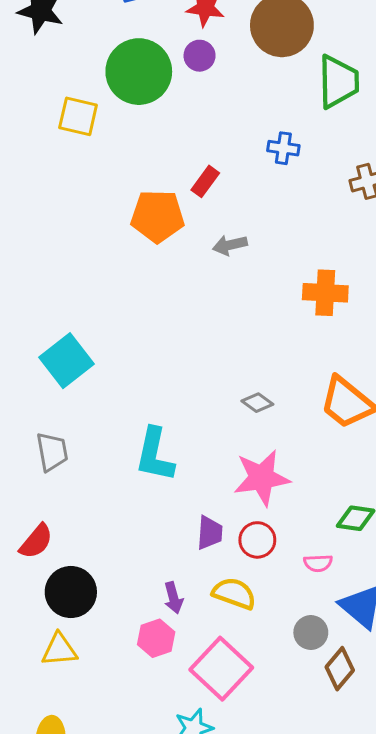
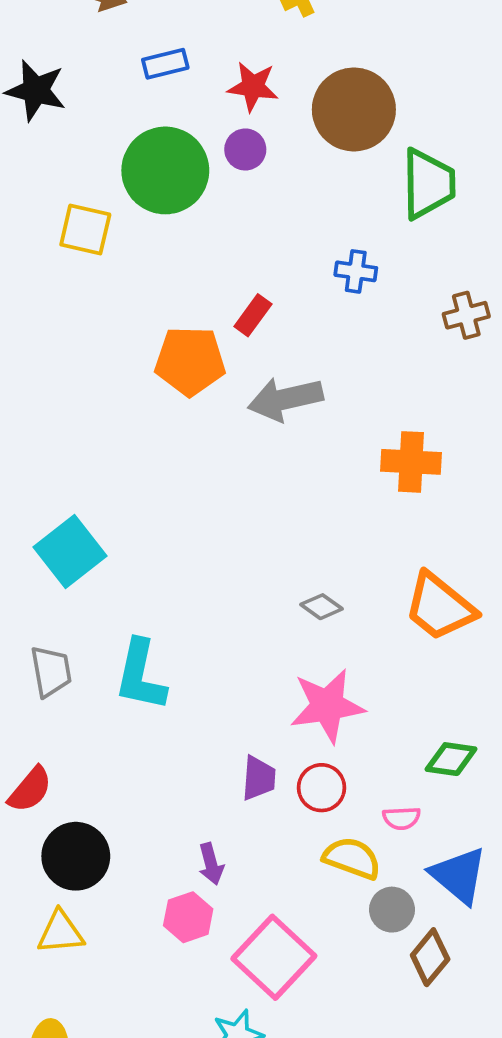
gray arrow: (230, 245) -> (285, 399), size x1.6
cyan L-shape: (155, 455) -> (141, 675), moved
yellow semicircle: (234, 593) -> (352, 858), moved

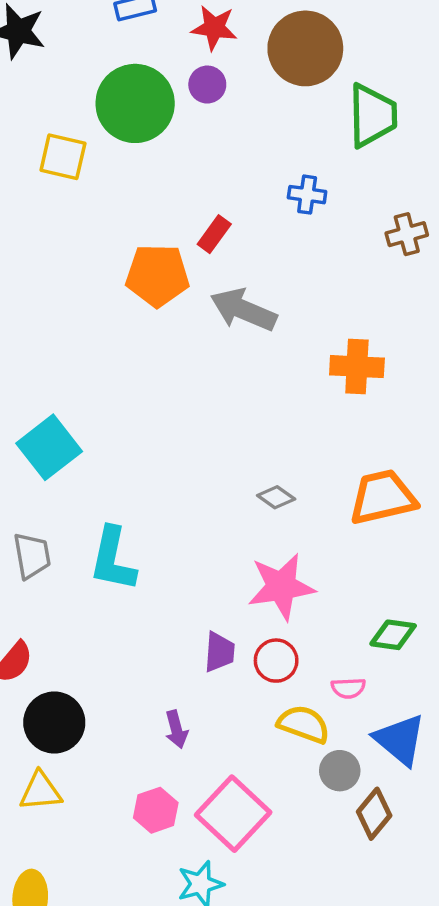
gray arrow: (285, 399) -> (243, 310), turned 36
orange trapezoid: (440, 607) -> (383, 497), turned 128
pink hexagon: (188, 917) -> (156, 810), moved

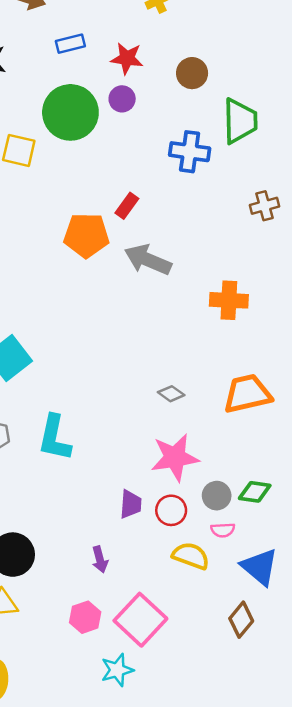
brown circle: (305, 48) -> (192, 73), size x0.6
blue cross: (307, 195) -> (190, 152), moved, size x1.5
gray circle: (340, 771) -> (217, 496), moved

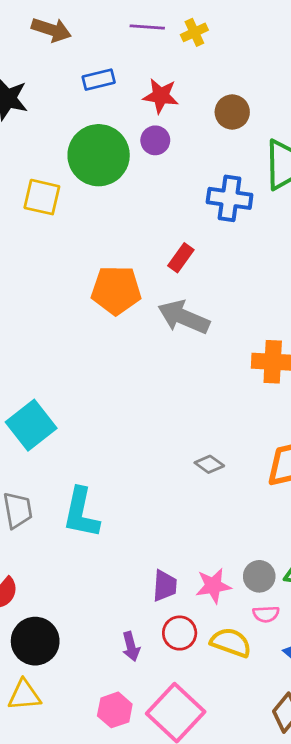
red rectangle: (127, 206) -> (181, 258), moved
pink star: (175, 458) -> (213, 586), moved, size x0.7
red circle: (171, 510) -> (180, 633), moved

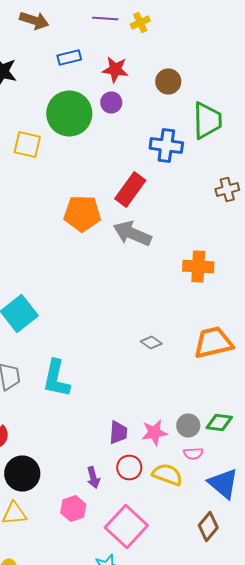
red rectangle: (181, 258) -> (130, 190), size x1.6
pink hexagon: (115, 710) -> (73, 508), moved

